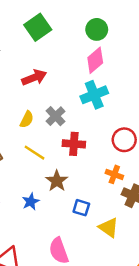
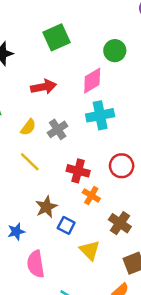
pink diamond: (95, 60) -> (92, 81), moved
red cross: (74, 144) -> (78, 171), moved
orange cross: (114, 174) -> (91, 195), moved
brown star: (57, 181) -> (46, 207), moved
blue star: (31, 202) -> (16, 232), moved

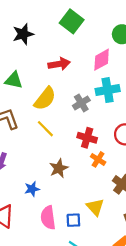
green square: (56, 37) -> (72, 21), turned -30
yellow semicircle: (28, 127) -> (45, 99), size x1.6
gray cross: (58, 129) -> (81, 103), moved
blue square: (66, 225) -> (73, 220), moved, turned -32

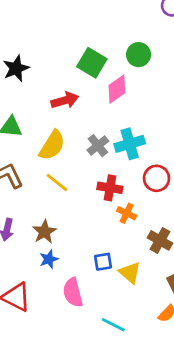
green square: (72, 21) -> (92, 63), moved
cyan cross: (108, 90) -> (130, 144), moved
brown star: (59, 168) -> (45, 232), moved
blue square: (73, 220) -> (103, 262), moved

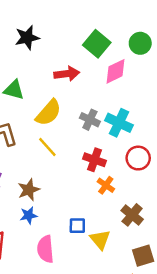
cyan cross: (130, 144) -> (119, 123), turned 32
gray cross: (98, 146) -> (90, 120), turned -36

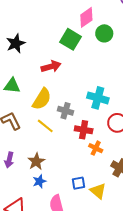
pink diamond: (115, 71) -> (86, 17), moved
gray cross: (90, 120) -> (66, 111), moved

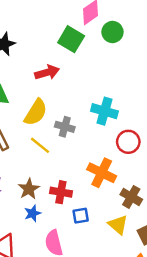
red cross: (84, 130) -> (61, 192), moved
orange cross: (96, 148) -> (102, 173), size x1.6
yellow triangle: (98, 191) -> (118, 225), moved

